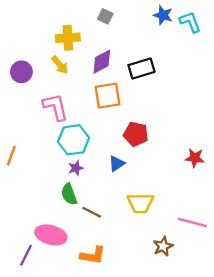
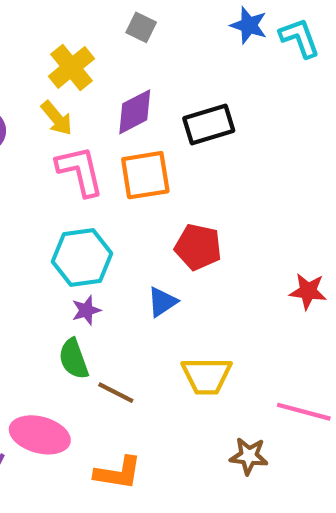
yellow cross: (68, 38) -> (71, 67), turned -35
pink L-shape: (55, 107) -> (80, 171), moved
brown star: (163, 246) -> (249, 456), turned 30

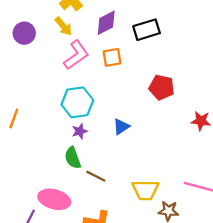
pink L-shape: (80, 171) -> (76, 55), turned 68
orange square: (145, 175) -> (112, 57), size x0.7
red pentagon: (198, 247) -> (162, 87), moved
yellow trapezoid: (207, 376) -> (145, 190), moved

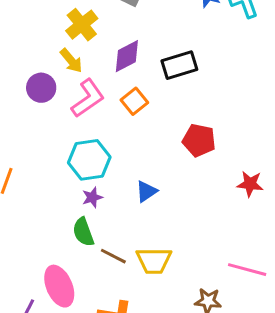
purple circle: (24, 33) -> (41, 88), moved
orange square: (112, 57) -> (134, 101), turned -30
yellow trapezoid: (145, 190) -> (154, 261), moved
pink ellipse: (54, 199) -> (59, 286), turned 52

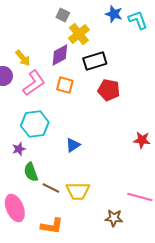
yellow cross: (82, 25) -> (79, 34), moved
orange square: (134, 101) -> (65, 85), turned -36
red pentagon: (199, 140) -> (109, 90), moved
purple star: (92, 197) -> (19, 149), moved

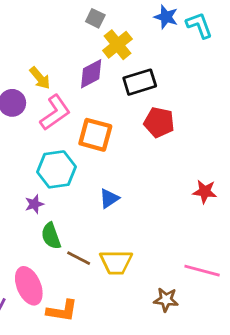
orange square: (65, 85) -> (95, 135), moved, size x1.4
orange L-shape: (52, 226) -> (62, 311), moved

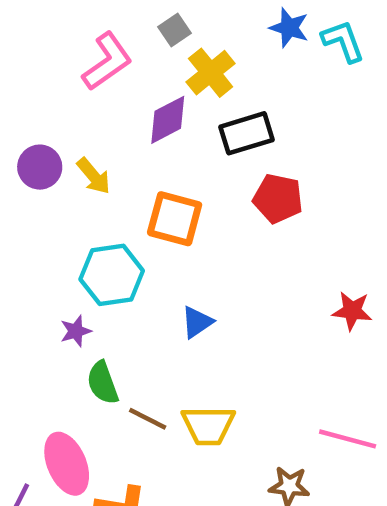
gray square: (95, 18) -> (175, 30), turned 30
yellow arrow: (40, 78) -> (94, 176), moved
pink L-shape: (55, 113) -> (107, 61), moved

